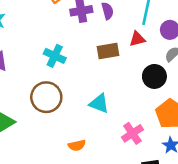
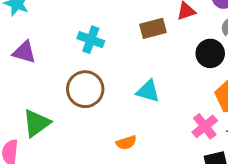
pink cross: (132, 133) -> (205, 126), moved

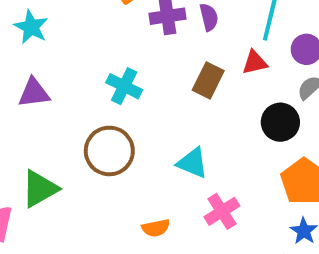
brown rectangle: (153, 28) -> (208, 80), turned -55
purple triangle: (24, 52) -> (34, 93), turned -30
pink cross: (205, 126) -> (222, 211), moved

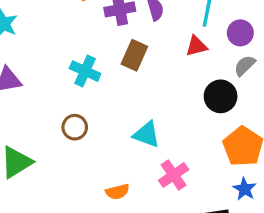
brown rectangle: (208, 80) -> (134, 55), moved
brown circle: (109, 151) -> (75, 127), size x0.6

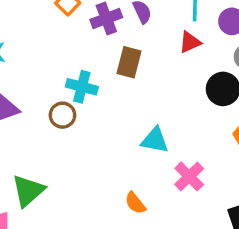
brown circle: (75, 127) -> (62, 115), moved
orange semicircle: (117, 192) -> (135, 203), turned 75

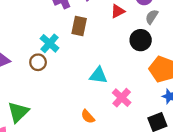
cyan cross: (82, 87) -> (50, 43), turned 30

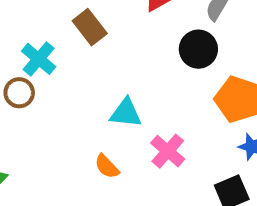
brown rectangle: (79, 26) -> (90, 27), turned -48
orange semicircle: (88, 117) -> (107, 166), moved

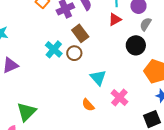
brown circle: (19, 93) -> (74, 53), moved
cyan triangle: (126, 113) -> (98, 78), turned 42

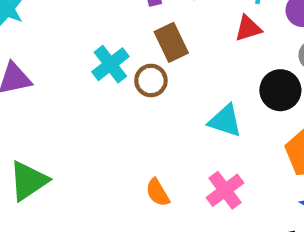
cyan triangle: (98, 78) -> (225, 121), moved, turned -42

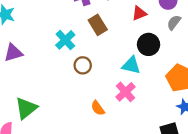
brown circle: (151, 81) -> (83, 65), moved
black circle: (280, 90) -> (149, 44), moved
pink cross: (225, 190) -> (125, 92), moved

